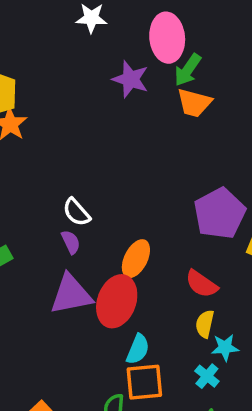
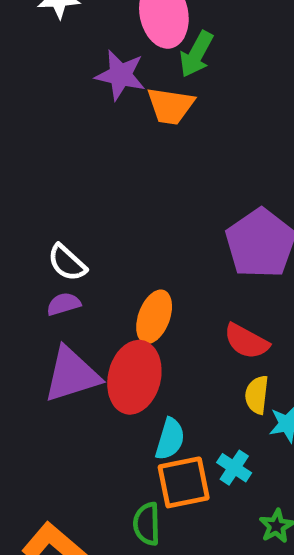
orange trapezoid: (194, 103) -> (171, 106), moved
purple semicircle: (71, 242) -> (64, 304), turned -75
cyan cross: (207, 376) -> (234, 468), moved

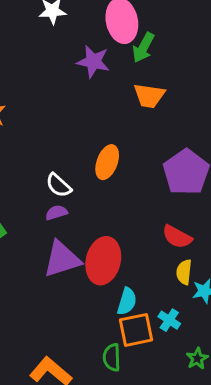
orange trapezoid: (171, 106) -> (149, 96), moved
orange ellipse: (154, 317) -> (107, 162), moved

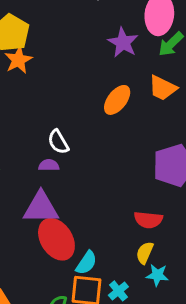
orange ellipse: (107, 162) -> (117, 100), moved
red semicircle: (177, 237) -> (148, 220), turned -40
red ellipse: (103, 261) -> (56, 239), moved, turned -63

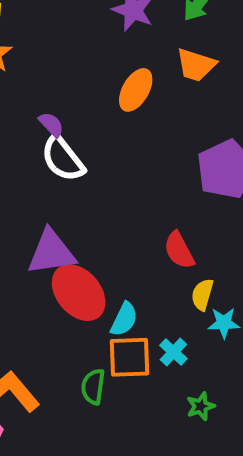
white semicircle: (58, 142) -> (63, 159), size x1.4
purple semicircle: (49, 165) -> (51, 125), moved, turned 54
red semicircle: (148, 220) -> (179, 250), moved, turned 64

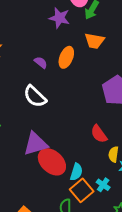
purple semicircle: (51, 125) -> (41, 62), moved
orange square: (129, 357) -> (82, 190), turned -30

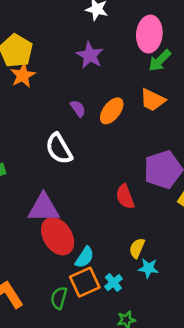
purple star: (59, 18) -> (90, 55), moved
red semicircle: (99, 134) -> (125, 197), moved

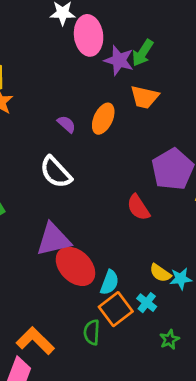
pink ellipse: (149, 34) -> (89, 35), moved
purple star: (90, 55) -> (119, 60), moved
yellow semicircle: (137, 248) -> (160, 273), moved, turned -66

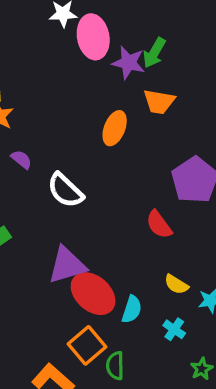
purple semicircle: (66, 124) -> (21, 159), moved
yellow semicircle: (160, 273) -> (176, 284), moved
orange square: (116, 309) -> (87, 345), moved

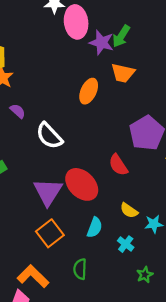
purple triangle: (67, 265) -> (48, 192), turned -44
red ellipse: (93, 294) -> (82, 184), moved
orange square: (87, 345) -> (50, 233), moved

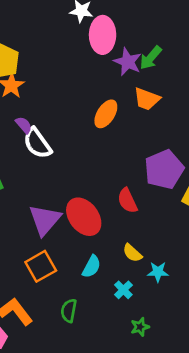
white semicircle: (49, 136) -> (37, 143), moved

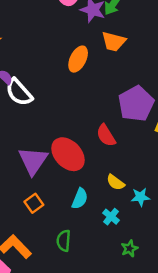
orange square: (41, 266) -> (34, 203), size x0.7

